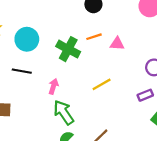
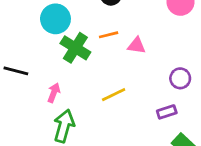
cyan circle: (27, 39) -> (55, 19), moved
green arrow: (64, 112) -> (64, 126), turned 45

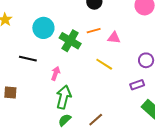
cyan circle: (55, 19) -> (43, 28), moved
yellow line: (114, 95) -> (104, 64), moved, turned 60

